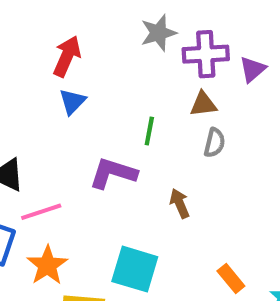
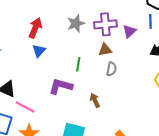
gray star: (158, 33) -> (76, 23), moved
pink line: (41, 212) -> (25, 107), turned 48

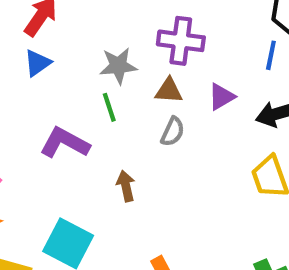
gray star: (76, 23) -> (118, 66), moved
purple triangle: (129, 31) -> (221, 97), moved
green line: (78, 64) -> (109, 107), turned -40

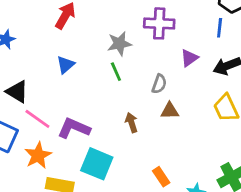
blue triangle: (38, 63) -> (66, 65), moved
brown triangle: (169, 91) -> (170, 111), moved
purple L-shape: (65, 143) -> (74, 128), moved

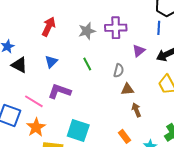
gray star: (119, 44) -> (87, 31), moved
black triangle: (17, 92) -> (19, 65), moved
brown arrow: (132, 123) -> (136, 110), moved
purple L-shape: (74, 128) -> (59, 91), moved

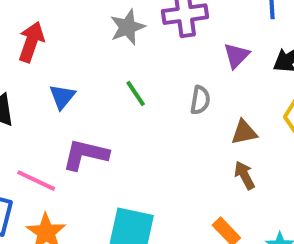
red arrow: (49, 27) -> (31, 42), moved
brown triangle: (127, 89) -> (244, 132), moved

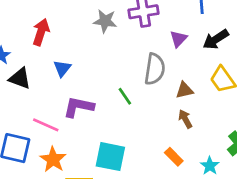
gray star: (127, 27) -> (105, 21), turned 30
green line: (136, 94) -> (125, 96), moved
gray semicircle: (200, 100) -> (155, 69), size x1.6

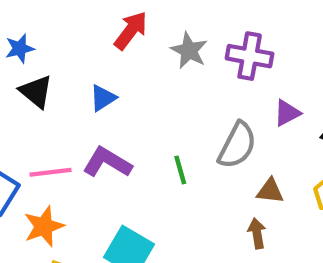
red arrow: (41, 32) -> (131, 30), moved
pink line: (46, 125) -> (51, 172), turned -50

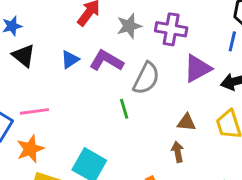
gray star: (189, 51) -> (129, 26), turned 30
purple triangle: (287, 113) -> (197, 68), size x1.5
gray semicircle: (237, 145) -> (146, 78), moved
purple L-shape: (107, 162) -> (106, 61), moved

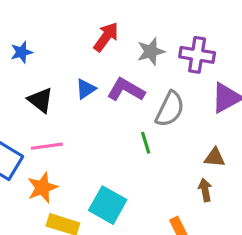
black triangle: (24, 56) -> (40, 100), moved

